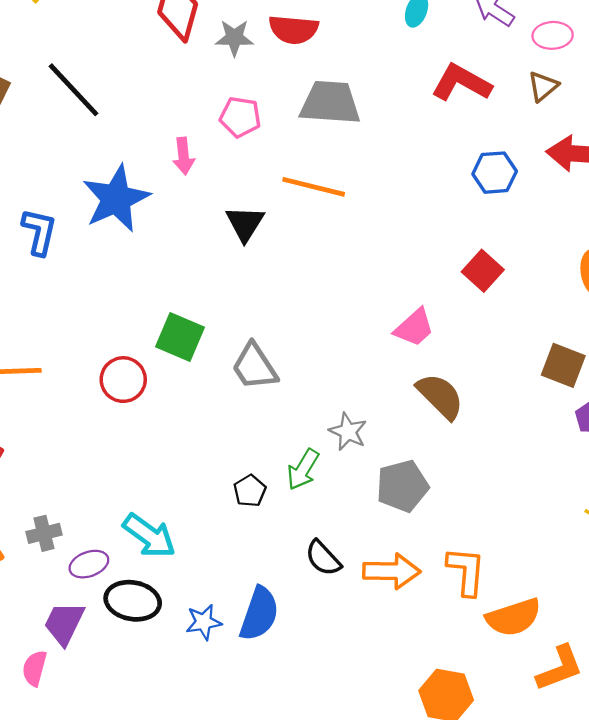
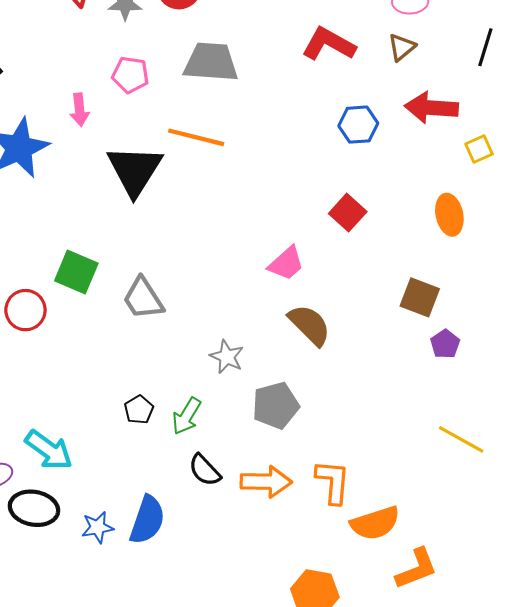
black triangle: (245, 223) -> (135, 170), size x1.6
green arrow: (303, 469) -> (187, 416), moved

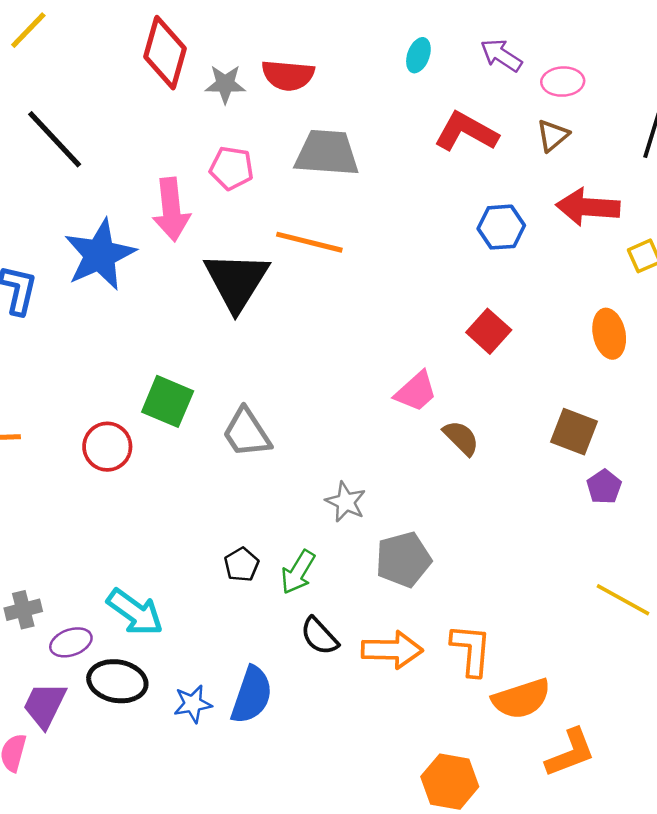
pink arrow: (80, 110) -> (171, 210), size x1.6
brown semicircle: (310, 325) -> (461, 438), moved, size x0.7

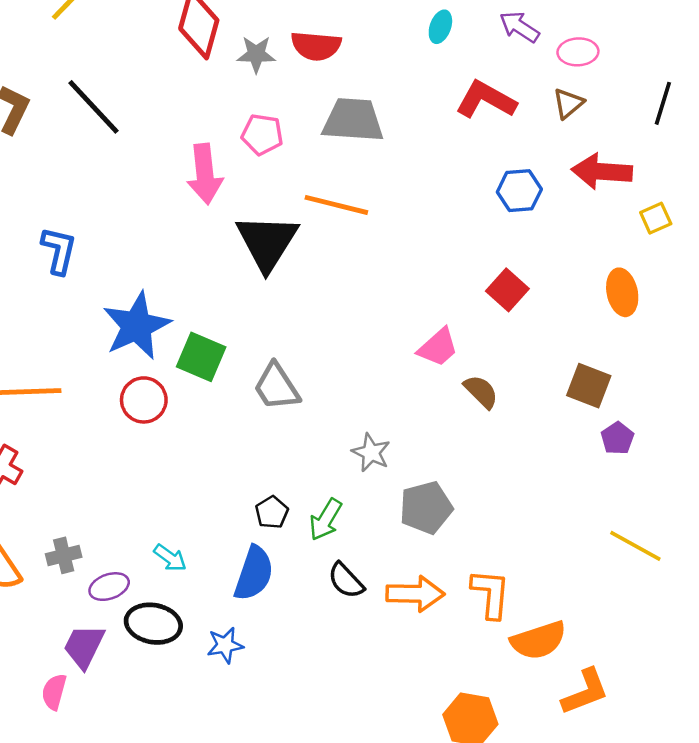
blue star: (100, 255) -> (137, 326), moved
cyan arrow: (135, 612) -> (170, 558), size x0.6
blue semicircle: (252, 695) -> (254, 573), moved

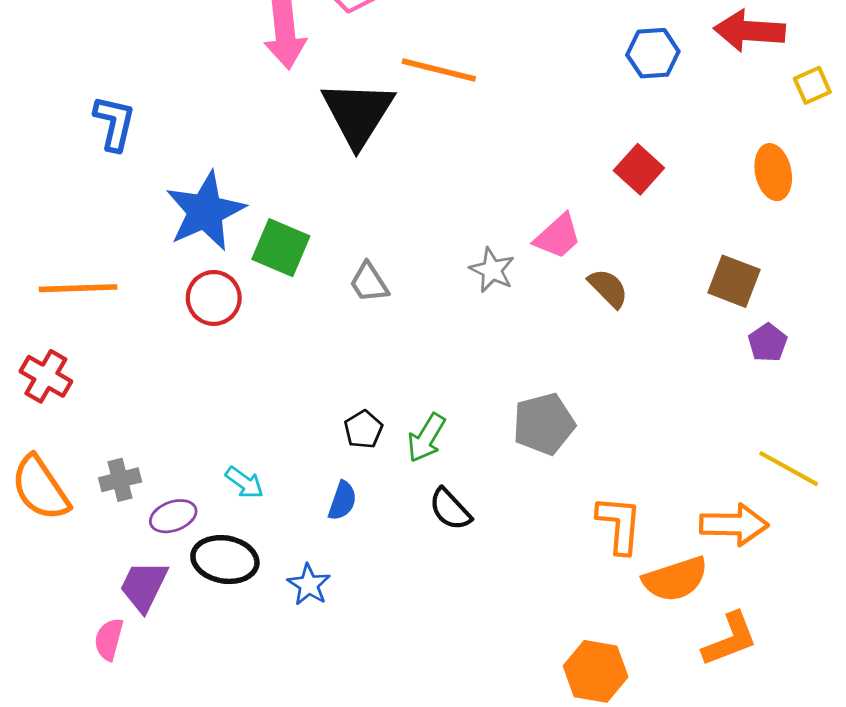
gray trapezoid: (277, 387) -> (369, 283), size x0.7
gray star: (371, 453) -> (492, 270), moved
blue semicircle: (254, 573) -> (342, 501), size x0.6
orange arrow: (415, 594) -> (734, 525), moved
blue star: (225, 645) -> (309, 585), turned -30

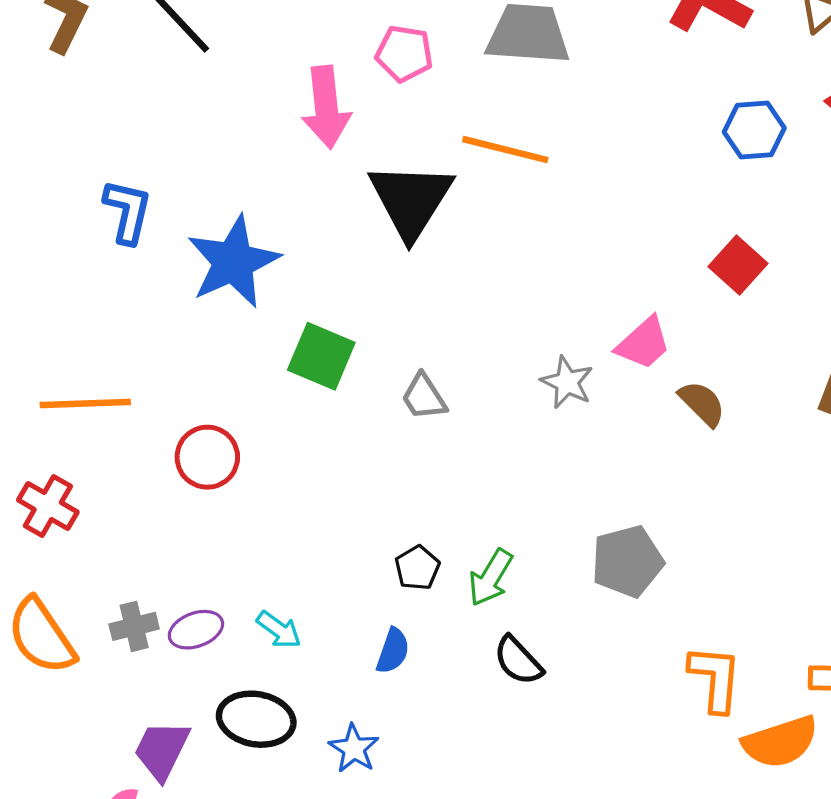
blue star: (205, 211) -> (233, 262), moved
red circle: (214, 298) -> (207, 457), moved
purple ellipse: (173, 516) -> (196, 630), moved

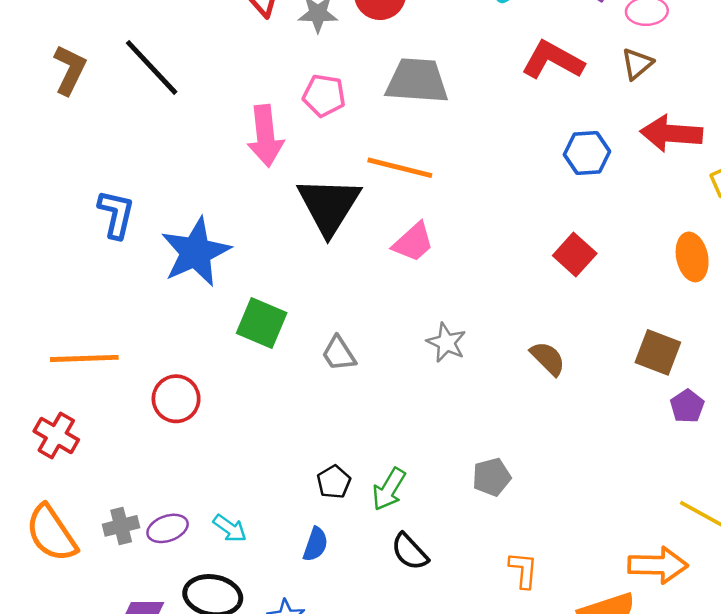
pink trapezoid: (644, 343) -> (413, 242), moved
gray pentagon: (627, 561) -> (492, 477), size x0.7
orange L-shape: (715, 679) -> (523, 570), moved, size x0.7

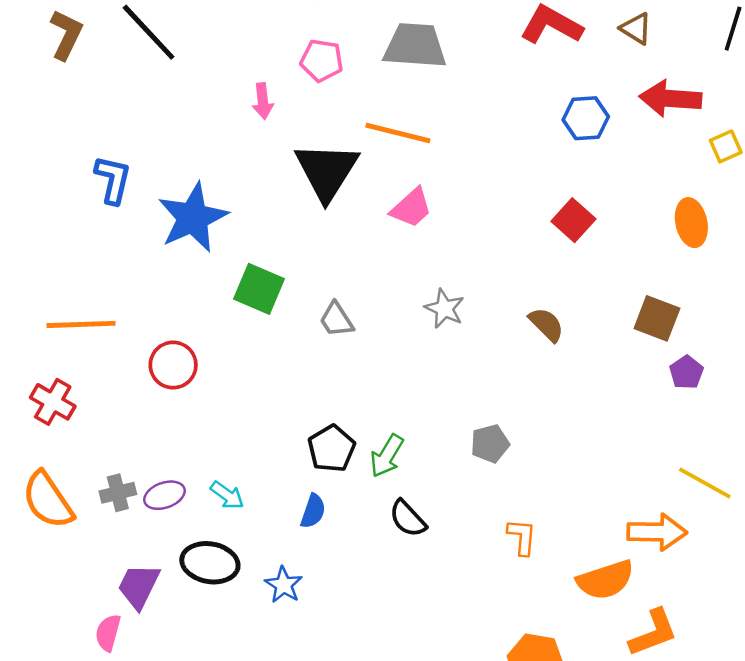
brown triangle: (637, 64) -> (636, 29), turned -48
pink arrow: (265, 136) -> (263, 101), size x0.6
black pentagon: (334, 482) -> (332, 449), size x1.4

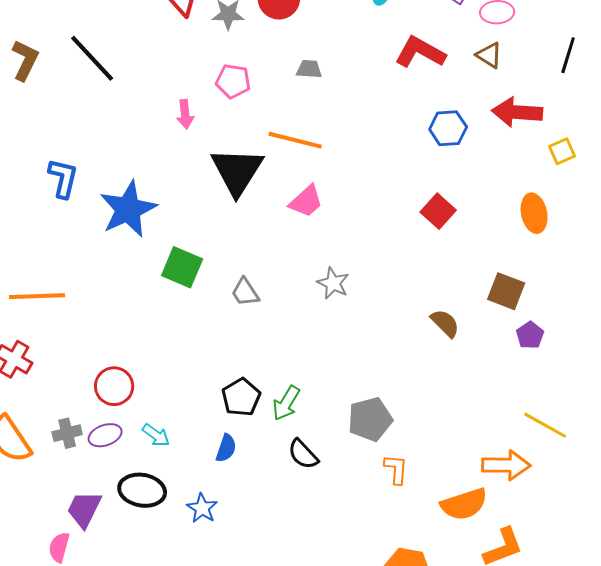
gray trapezoid: (415, 46) -> (309, 69), size x0.5
brown semicircle: (546, 324) -> (445, 323), moved
red circle: (173, 365) -> (114, 386), moved
gray pentagon: (490, 444) -> (370, 419), moved, size x1.4

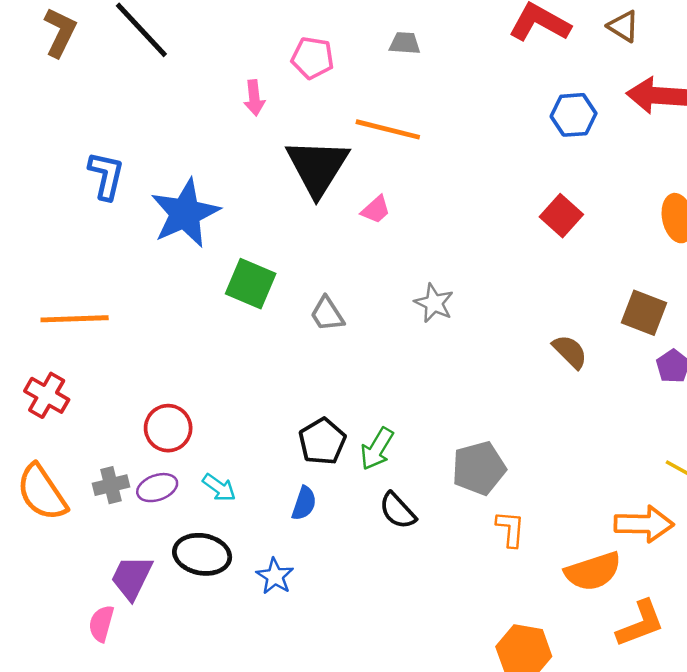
pink trapezoid: (306, 201) -> (376, 210), moved, size x0.7

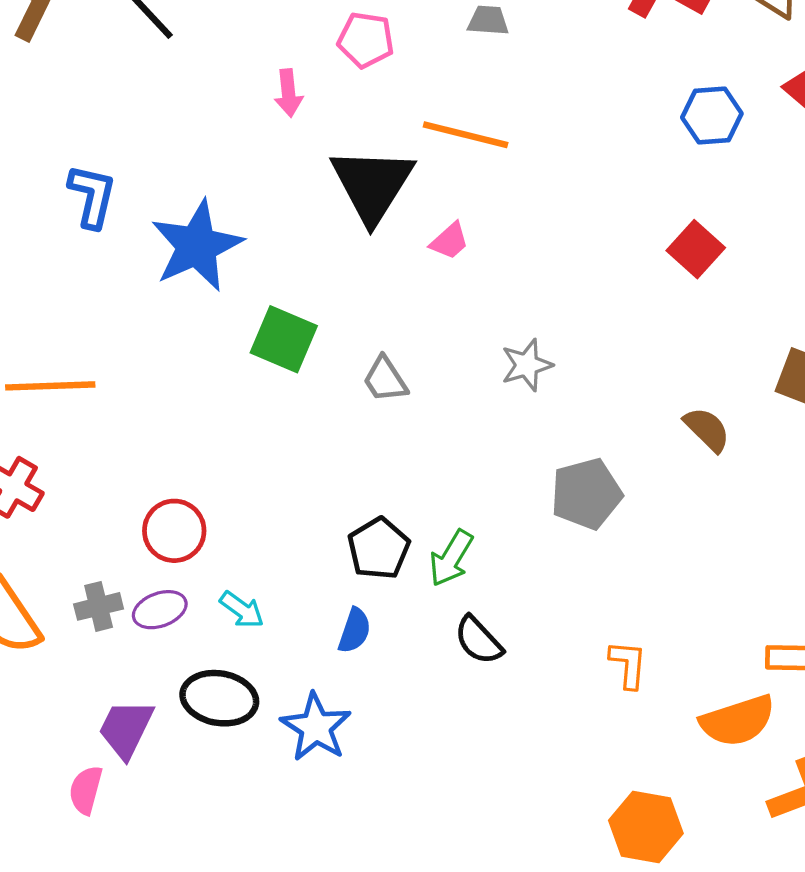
gray star: (434, 303) -> (527, 365), turned 30
gray pentagon: (479, 468) -> (586, 494), moved
blue star: (275, 576) -> (316, 727), size x1.4

